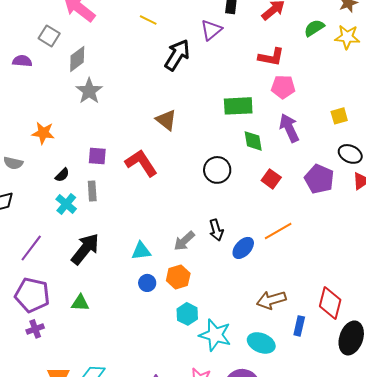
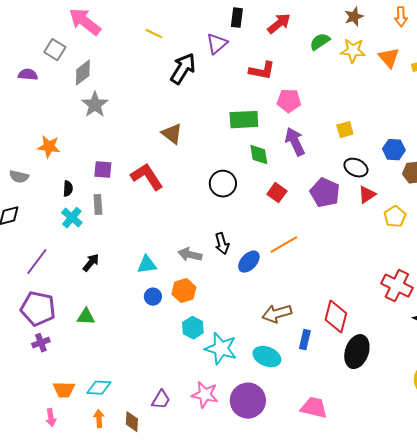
red L-shape: (271, 57) -> (262, 71), moved
black semicircle: (62, 175) -> (68, 189), turned -42
gray arrow: (184, 241) -> (190, 255), turned 55
black arrow: (85, 249) -> (91, 263), size x0.6

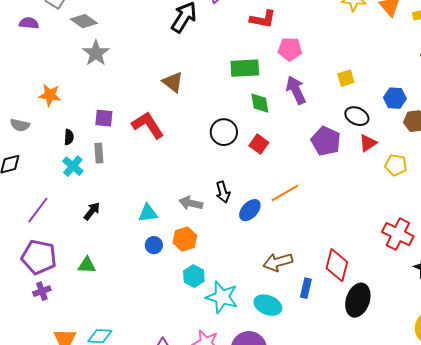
gray diamond: (83, 73) -> (84, 21), turned 72
red square: (277, 193) -> (259, 144), moved
yellow pentagon: (395, 217) -> (396, 165), turned -30

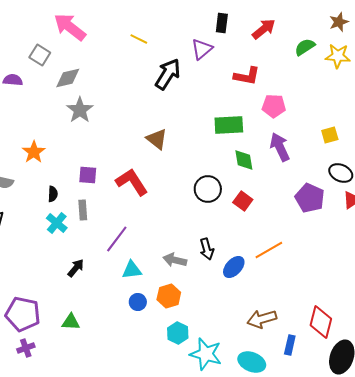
gray diamond: (84, 21) -> (68, 78), turned -48
orange star: (50, 95) -> (34, 152), turned 30
purple line: (38, 210) -> (117, 239), moved

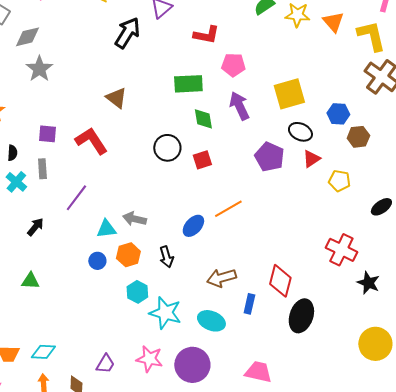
yellow square: (330, 135) -> (289, 94), size x1.8
red square: (243, 201) -> (202, 160), turned 36
black arrow: (207, 249) -> (166, 257), moved
cyan triangle: (132, 270) -> (106, 229), moved

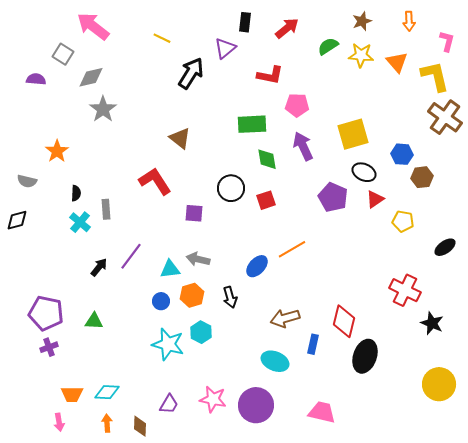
purple square: (47, 134) -> (194, 213), moved
purple line: (76, 198) -> (131, 256), moved
cyan star: (165, 313) -> (168, 344), moved

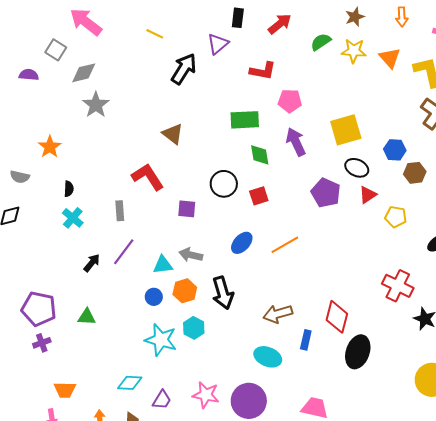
gray rectangle: (106, 209) -> (120, 211), moved
blue ellipse: (257, 266) -> (242, 243), moved
black arrow: (230, 297) -> (223, 293), size x1.5
cyan diamond: (107, 392) -> (130, 383), moved

